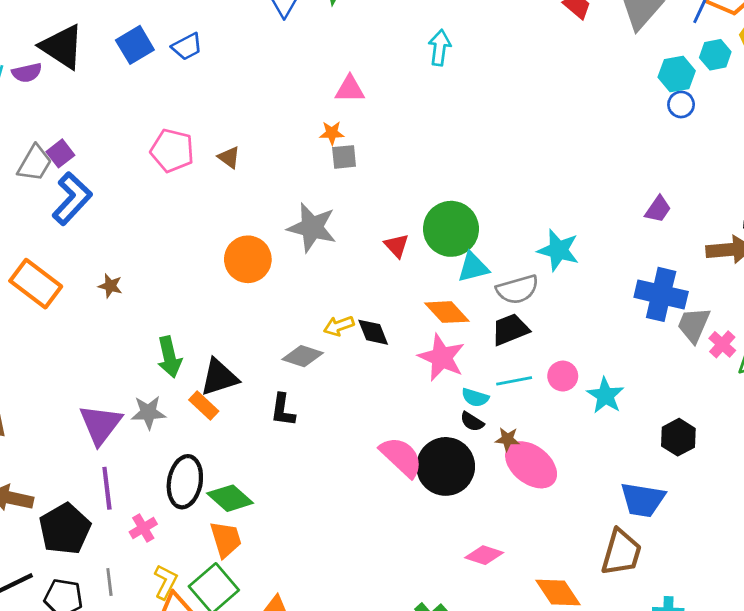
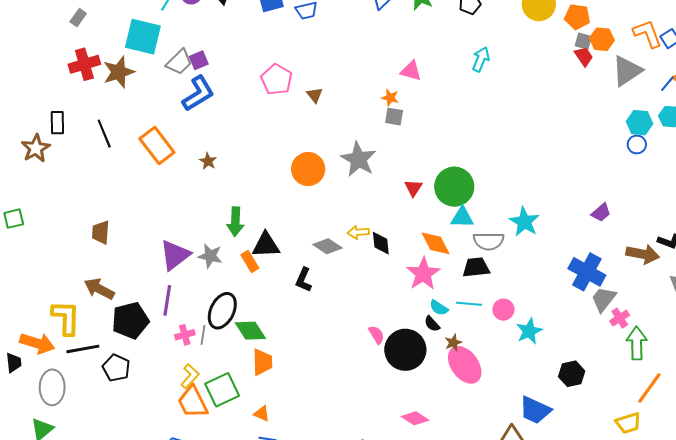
brown star: (507, 439) -> (453, 343), turned 30
pink semicircle: (401, 457) -> (376, 335), size x0.6
orange trapezoid: (226, 539) -> (262, 362), moved
gray line: (109, 582) -> (203, 335), moved

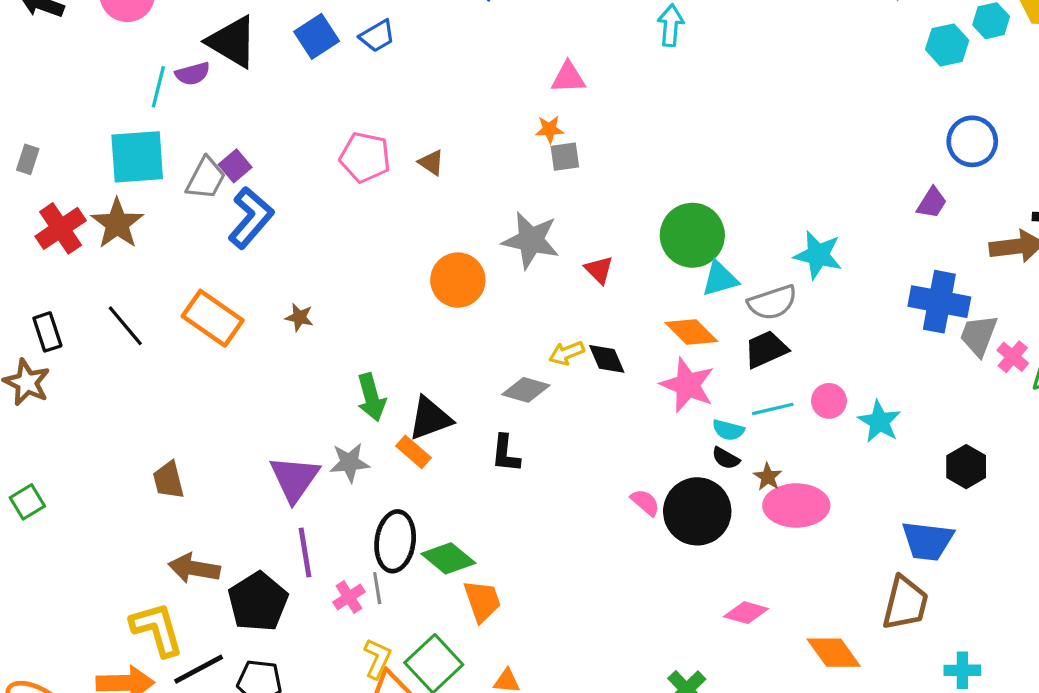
blue circle: (637, 144) -> (972, 141), moved, size x1.6
red triangle: (413, 188) -> (599, 270), moved
pink ellipse: (465, 365) -> (796, 506), turned -36

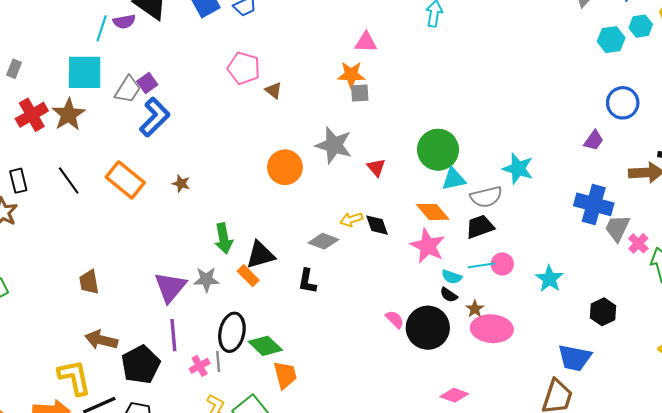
orange star: (549, 129) -> (351, 75), size x1.5
pink pentagon: (365, 157) -> (244, 68), moved
pink circle: (829, 401) -> (502, 264), moved

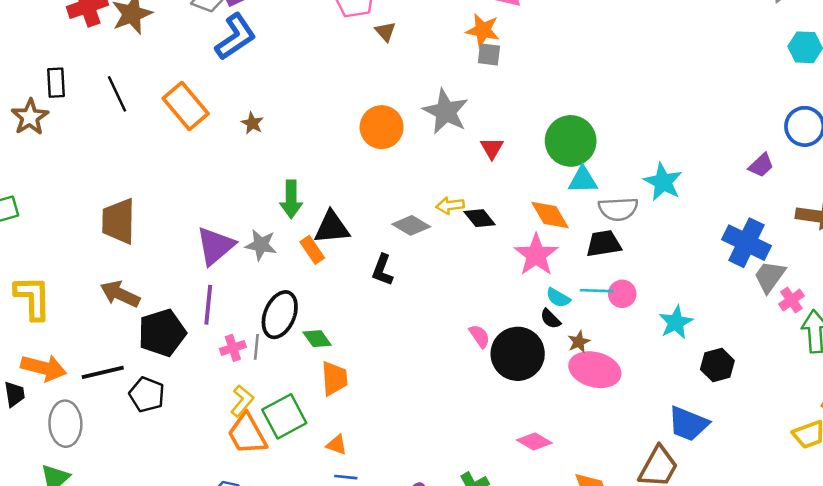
black diamond: (377, 225) -> (480, 218), turned -30
brown trapezoid: (89, 282) -> (118, 221), size x1.5
black hexagon: (603, 312) -> (717, 365), moved
green diamond: (265, 346) -> (317, 339), size x0.7
yellow L-shape: (74, 377) -> (33, 298), moved

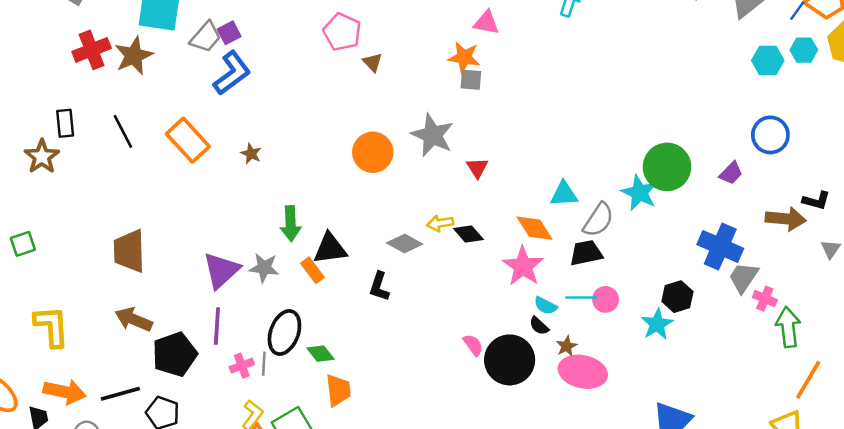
green circle: (571, 141) -> (667, 167), moved
gray semicircle: (618, 209) -> (598, 220), turned -51
pink cross: (791, 300) -> (765, 299), turned -30
black hexagon: (717, 365) -> (677, 297), moved

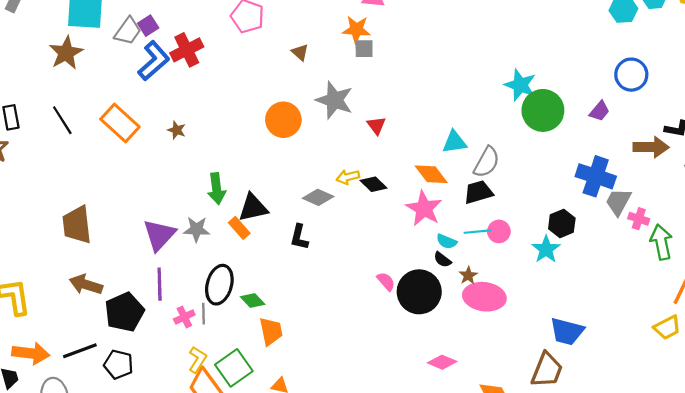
red cross: (92, 50) -> (187, 50), moved
brown triangle: (373, 62) -> (300, 52), moved
cyan star: (639, 193) -> (520, 85), moved

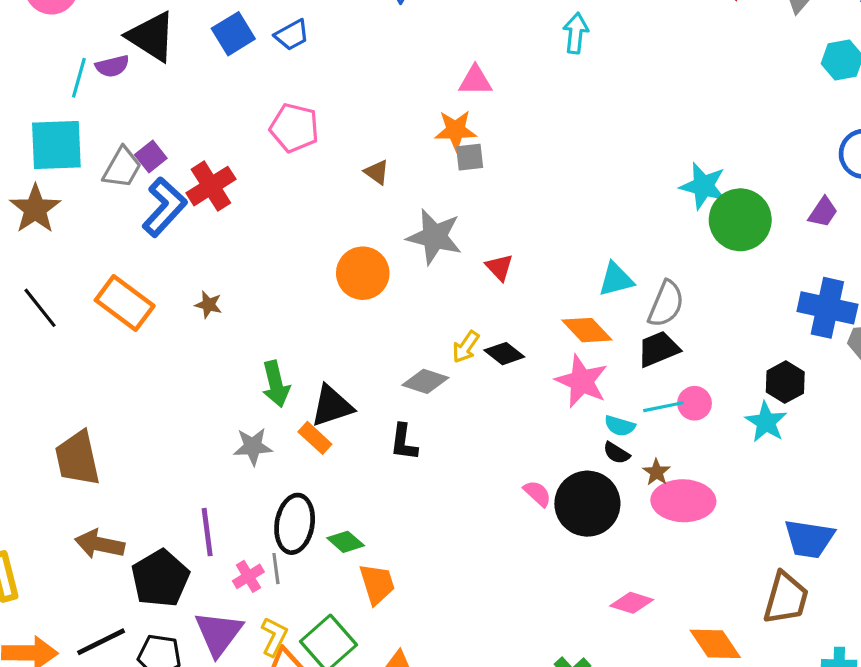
yellow arrow: (348, 177) -> (466, 347), turned -35
purple triangle: (159, 235) -> (219, 633), moved

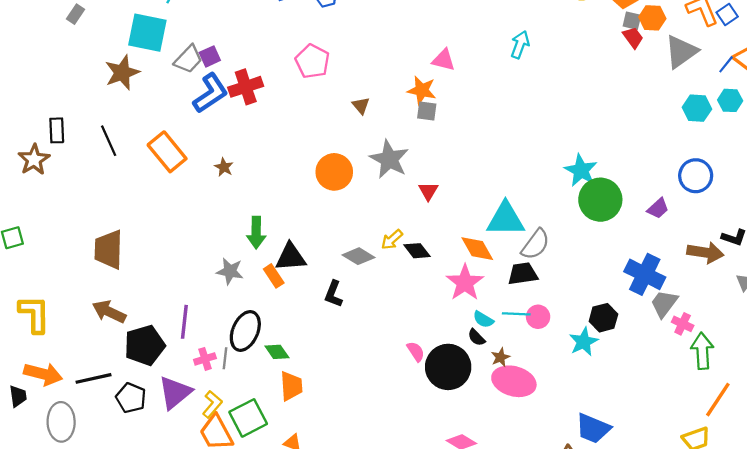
cyan triangle: (616, 279) -> (506, 219), size x1.5

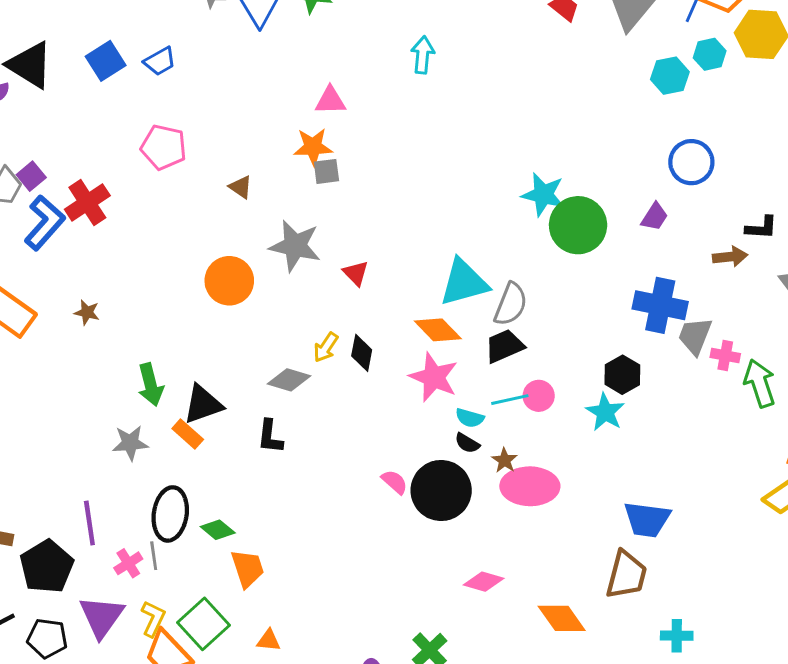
black diamond: (417, 251) -> (362, 353), turned 64
brown arrow: (705, 253) -> (730, 257), size x0.7

